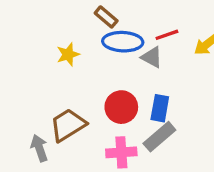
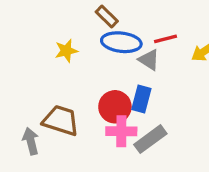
blue rectangle: (160, 108) -> (141, 99), moved
brown trapezoid: (68, 125) -> (61, 120), turned 45
pink cross: (121, 152) -> (121, 131), moved

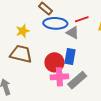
brown trapezoid: (61, 120) -> (21, 54), moved

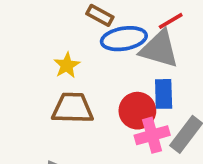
gray triangle: (73, 33) -> (159, 49), size x1.6

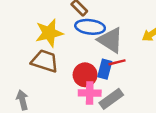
red line: (171, 21) -> (117, 62), moved
yellow star: (67, 65) -> (49, 33), size x1.6

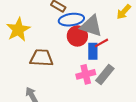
yellow star: (49, 33) -> (18, 30), moved
red circle: (85, 75) -> (77, 36), moved

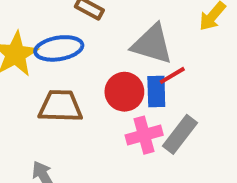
blue ellipse: (71, 20) -> (59, 48), moved
red circle: (77, 36) -> (124, 92), moved

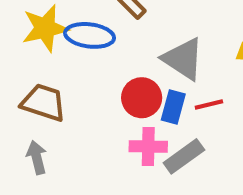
red line: (172, 75) -> (209, 104), moved
brown trapezoid: (60, 106) -> (43, 103), moved

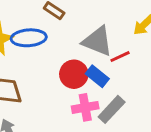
red line: (209, 104) -> (120, 57), moved
blue rectangle: (173, 107) -> (97, 76), turned -55

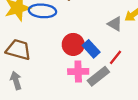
gray triangle: (97, 41) -> (115, 24), moved, size x0.6
red line: (120, 57) -> (116, 57), moved, turned -35

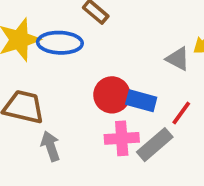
blue rectangle: (91, 49) -> (141, 101), turned -30
gray arrow: (16, 81) -> (50, 146), moved

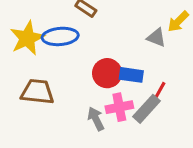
red line: (181, 113) -> (159, 92), moved
gray arrow: (50, 146) -> (96, 119), moved

